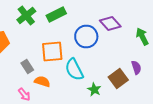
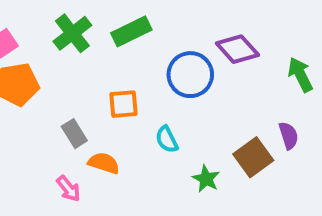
orange square: (52, 52) -> (123, 104), size x0.7
cyan semicircle: (74, 70) -> (167, 139), size x0.6

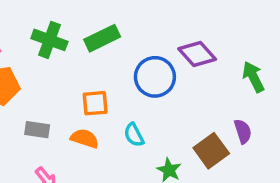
green cross: (72, 33) -> (49, 40), turned -32
gray rectangle: (74, 134) -> (37, 130), moved, turned -50
orange semicircle: (104, 163) -> (85, 138), moved

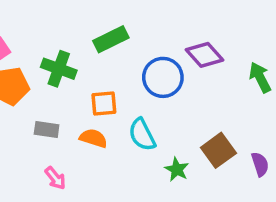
green cross: (49, 40) -> (59, 69), moved
purple semicircle: (243, 131) -> (260, 164), moved
cyan semicircle: (134, 135) -> (142, 135), size x1.4

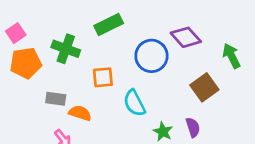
orange semicircle: (93, 138) -> (80, 113), moved
brown square: (218, 150) -> (204, 87), moved
purple semicircle: (260, 164) -> (193, 127), moved

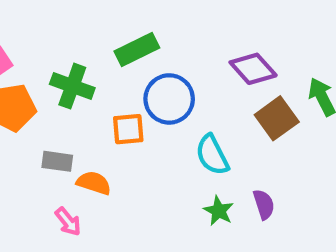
blue circle: (151, 56) -> (169, 99), moved
brown square: (204, 87) -> (277, 118), moved
cyan semicircle: (134, 103) -> (212, 155), moved

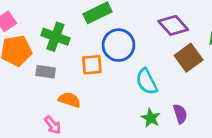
gray rectangle: (57, 161) -> (46, 72), moved

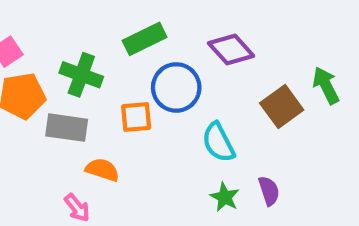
purple diamond: (173, 25) -> (231, 50), moved
gray rectangle: (46, 72) -> (67, 128), size x1.4

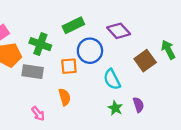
orange semicircle: (102, 170) -> (65, 97), moved, turned 56

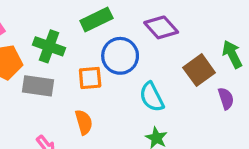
purple semicircle: (138, 105) -> (226, 98), moved

